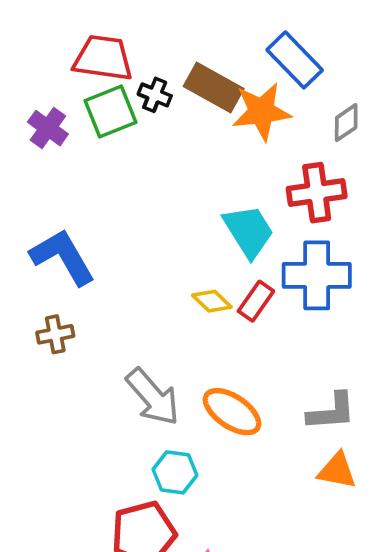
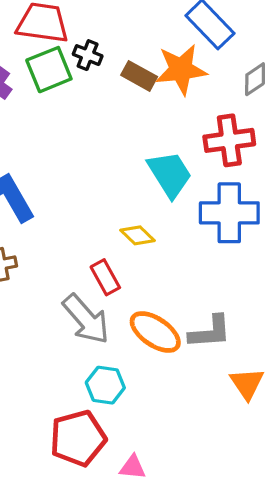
brown rectangle: (214, 88) -> (139, 76), moved, size x0.7
red rectangle: (256, 301) -> (105, 277), moved, turned -64
gray L-shape: (331, 412) -> (210, 332), moved
orange triangle: (337, 471) -> (247, 384), turned 45

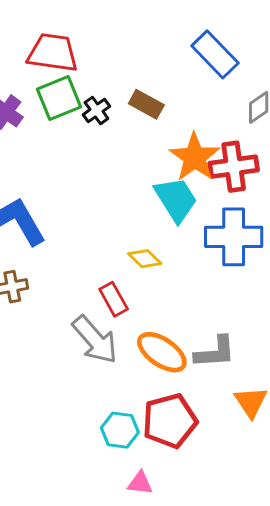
black cross: (88, 55) -> (96, 110), moved, turned 32
orange star: (181, 70) -> (195, 157), moved, turned -30
cyan hexagon: (105, 385) -> (120, 430), moved
red pentagon: (78, 438) -> (170, 421), moved

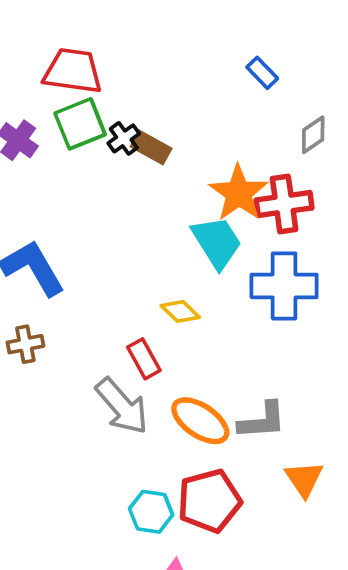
blue rectangle: (215, 54) -> (262, 73), size x0.6
brown rectangle: (146, 104) -> (151, 148), moved

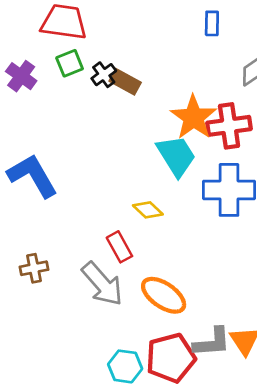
blue rectangle: (262, 73) -> (212, 23), turned 45
green square: (80, 124) -> (70, 63), size x0.7
brown cross: (25, 344) -> (34, 268), moved
gray L-shape: (262, 421) -> (212, 342), moved

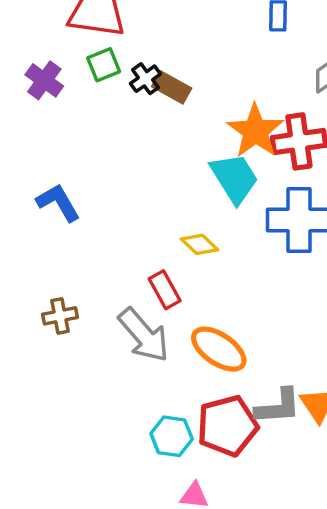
blue L-shape: (33, 176) -> (58, 203), size x0.7

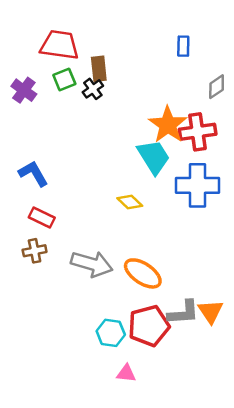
brown rectangle: (172, 87) -> (99, 69), moved, turned 55
red rectangle: (165, 290) -> (42, 217), moved, turned -35
gray arrow: (144, 335) -> (92, 264), turned -33

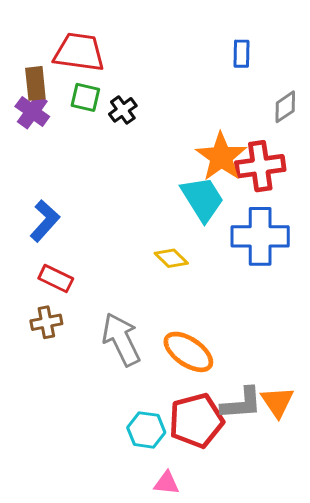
brown rectangle: (99, 69) -> (35, 83), moved
green square: (64, 79) -> (85, 97), turned 35
blue L-shape: (33, 173) -> (45, 221), turned 72
gray arrow: (92, 264) -> (121, 339), turned -132

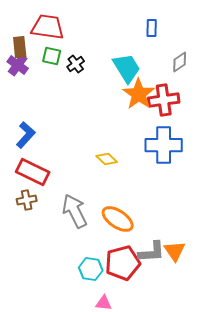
cyan trapezoid: (202, 199) -> (127, 68), moved
red rectangle: (56, 279) -> (33, 172), size x1.5

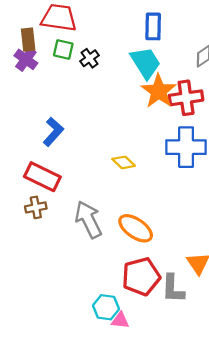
blue rectangle: (152, 28) -> (153, 26), moved, size x1.4
blue L-shape: (26, 135) -> (53, 132), moved
gray L-shape: (152, 252) -> (173, 289), moved, turned 96
cyan hexagon: (91, 269) -> (106, 307), moved

